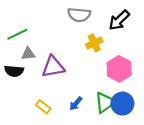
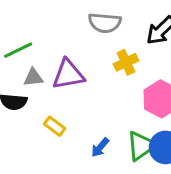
purple triangle: (53, 67) -> (68, 74), moved
yellow rectangle: (43, 107) -> (55, 126), moved

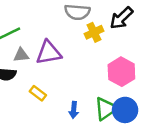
yellow cross: (126, 62) -> (94, 32), moved
blue arrow: (100, 147) -> (74, 110), turned -35

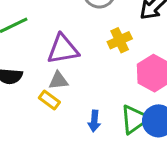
yellow cross: (94, 32) -> (120, 40), moved
gray triangle: (21, 55) -> (58, 81), moved

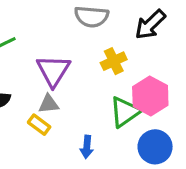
purple triangle: (63, 49) -> (53, 71), turned -48
green triangle: (135, 119) -> (125, 112), moved

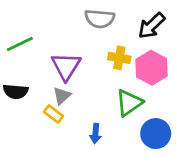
yellow cross: (114, 61) -> (119, 58), turned 35
pink hexagon: (150, 96) -> (151, 68), moved
gray triangle: (49, 104) -> (62, 96), turned -36

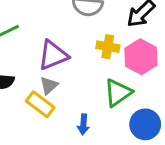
purple triangle: (66, 66) -> (53, 55), turned 36
yellow rectangle: (53, 114) -> (40, 104), size x1.4

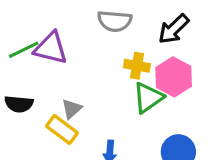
purple triangle: (53, 55) -> (51, 48), moved, turned 36
green triangle: (118, 93) -> (148, 98), moved

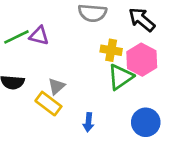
black arrow: (174, 29) -> (142, 20), turned 84
purple triangle: (51, 48) -> (39, 36), size x0.7

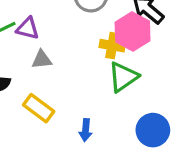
pink hexagon: (142, 60) -> (133, 31), moved
gray triangle: (56, 86) -> (42, 60), moved, turned 36

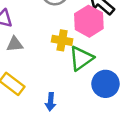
yellow cross: (112, 46) -> (62, 40), moved
blue circle: (153, 130) -> (106, 84), moved

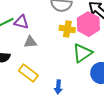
yellow cross: (62, 40) -> (67, 29), moved

